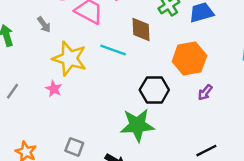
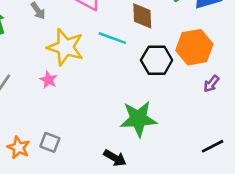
black hexagon: (154, 90) -> (157, 60), moved
gray square: (74, 147) -> (50, 142), moved

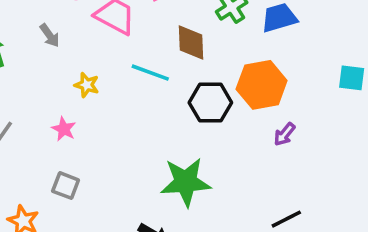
yellow star: (65, 47) -> (87, 85), size x0.5
gray square: (50, 142) -> (66, 186), moved

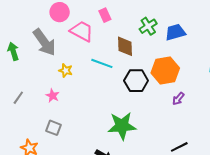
gray arrow: (50, 35) -> (44, 42), size x2.0

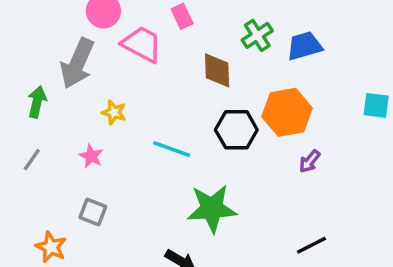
gray arrow: (44, 42) -> (77, 63), turned 60
green arrow: (13, 51) -> (37, 102), moved, turned 30
cyan line: (102, 63) -> (172, 149), moved

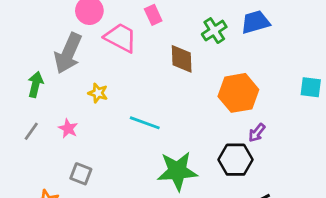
blue trapezoid: (304, 46) -> (255, 22), moved
black hexagon: (236, 130) -> (236, 160), moved
pink star: (91, 156) -> (68, 128), moved

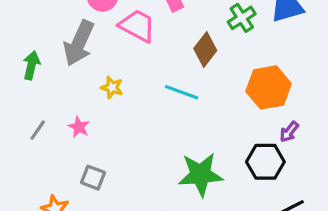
brown diamond: (182, 59) -> (205, 50), turned 40
green arrow: (35, 84) -> (31, 65), moved
cyan line: (145, 123) -> (182, 92), moved

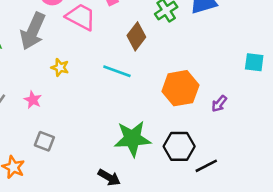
orange hexagon: (269, 87) -> (180, 88), moved
purple arrow: (289, 132) -> (219, 104), moved
black hexagon: (265, 162) -> (179, 146), moved

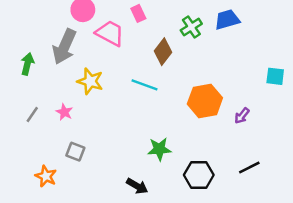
yellow star: (60, 67) -> (90, 81), size x1.5
green star: (132, 139) -> (159, 149), size x0.7
black hexagon: (179, 146) -> (199, 175), moved
black line: (206, 166) -> (249, 168), moved

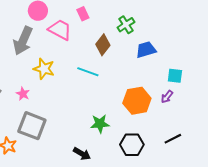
blue trapezoid: (227, 20) -> (146, 50), moved
cyan square: (275, 76) -> (175, 76), moved
orange hexagon: (205, 101) -> (137, 101), moved
gray square: (75, 152) -> (32, 126), size x1.8

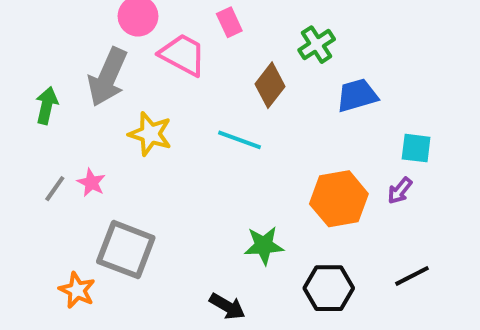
pink star: (23, 94) -> (91, 183), moved

